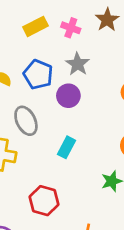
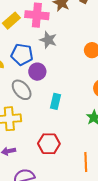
pink cross: (71, 28) -> (37, 15), size x1.6
purple circle: (68, 96) -> (37, 72), moved

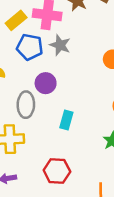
blue pentagon: (22, 54) -> (30, 47), moved
gray ellipse: (22, 90) -> (26, 105), turned 40

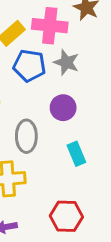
purple circle: (46, 83) -> (63, 108), moved
cyan rectangle: (66, 120) -> (76, 154), turned -36

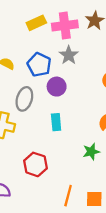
pink cross: (50, 26) -> (65, 26), turned -30
blue pentagon: (29, 66) -> (39, 65), moved

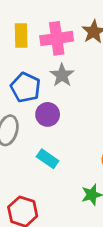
yellow rectangle: (36, 23) -> (21, 36), turned -66
cyan rectangle: (56, 122) -> (48, 159), turned -49

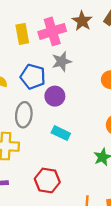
gray star: (62, 75) -> (62, 61), turned 30

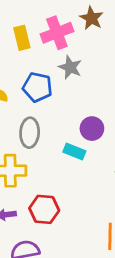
gray star: (62, 61) -> (70, 67), turned -30
purple circle: (55, 96) -> (92, 129), moved
red hexagon: (47, 180) -> (44, 209), moved

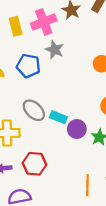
purple circle: (92, 129) -> (77, 129), moved
gray ellipse: (30, 133) -> (34, 110), moved, turned -50

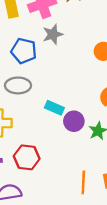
gray star: (55, 50) -> (53, 34), turned 30
gray ellipse: (34, 110) -> (18, 85), moved, turned -45

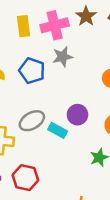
gray ellipse: (18, 85) -> (32, 121), moved, turned -35
purple circle: (74, 121) -> (77, 115), moved

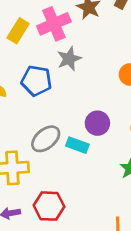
yellow rectangle: (24, 26) -> (18, 31), turned 48

